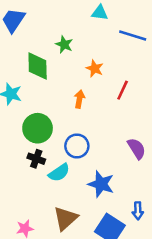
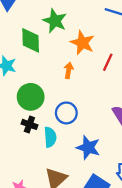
green star: (64, 44) -> (55, 21), size x1.5
orange star: (95, 69) -> (82, 43), size x1.5
cyan semicircle: (59, 173) -> (50, 137), turned -60

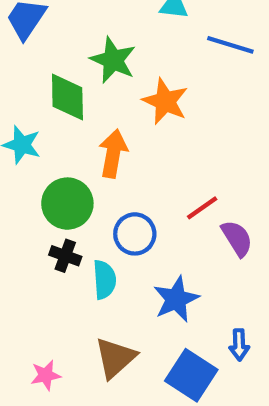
red line: (108, 62) -> (202, 208), moved, turned 30
orange arrow: (69, 70) -> (113, 154), moved, size x1.5
blue star: (88, 148) -> (176, 299), turned 30

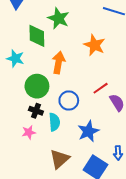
orange star: (165, 101) -> (94, 45), moved
pink star: (46, 375) -> (29, 132), moved

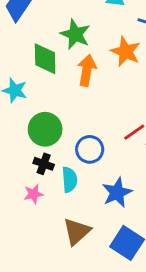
orange star: (94, 45) -> (126, 52), moved
orange arrow: (59, 63) -> (87, 70), moved

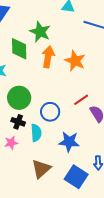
orange star: (126, 52) -> (75, 61), moved
blue star: (117, 193) -> (69, 142), turned 30

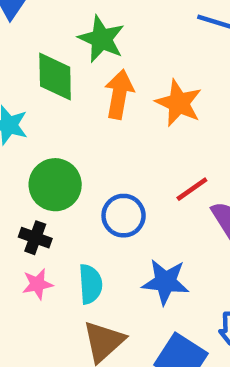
black cross: (18, 122) -> (35, 238), moved
cyan semicircle: (36, 133) -> (90, 284), moved

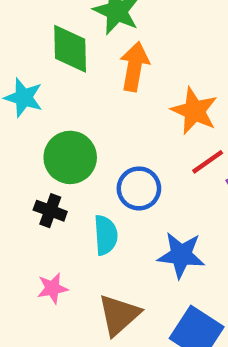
orange star: (179, 103) -> (194, 111), moved
pink star: (37, 284) -> (52, 288), moved
cyan semicircle: (90, 284) -> (106, 235), moved

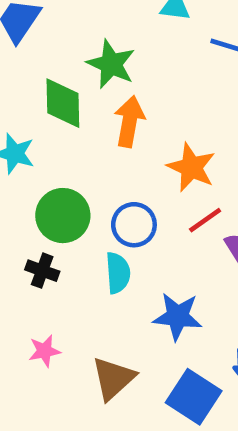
blue circle: (139, 188) -> (134, 225), moved
cyan semicircle: (106, 235) -> (118, 273), moved

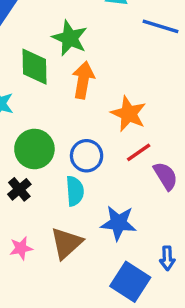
black cross: (42, 271) -> (19, 189), turned 30
brown triangle: (113, 378) -> (66, 243), moved

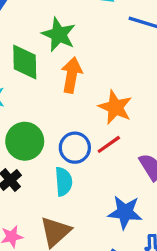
red line: (139, 152) -> (109, 144), moved
blue star: (118, 223) -> (125, 212), moved

